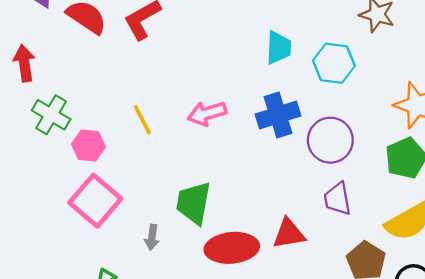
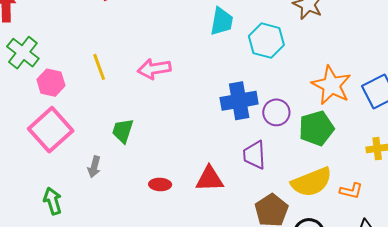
blue cross: (278, 115) -> (239, 101), moved
purple circle: (330, 140) -> (276, 112), moved, size x0.7
green trapezoid: (194, 203) -> (123, 131), moved, size x0.7
red ellipse: (232, 248) -> (160, 184), size x0.5

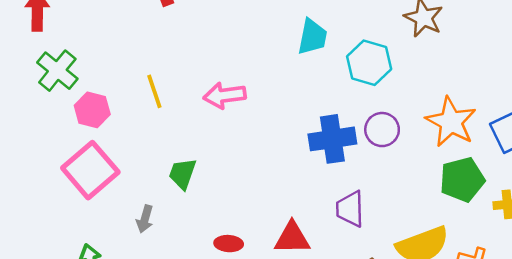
purple circle: (276, 112) -> (382, 130), moved
green pentagon: (316, 128) -> (462, 180), moved

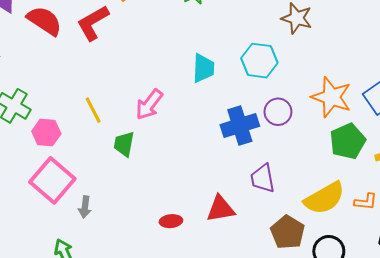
cyan trapezoid: (312, 37) -> (203, 68), moved
pink arrow: (225, 95) -> (149, 104), turned -36
green trapezoid: (183, 174) -> (124, 144), moved
gray arrow: (145, 219) -> (85, 207), moved

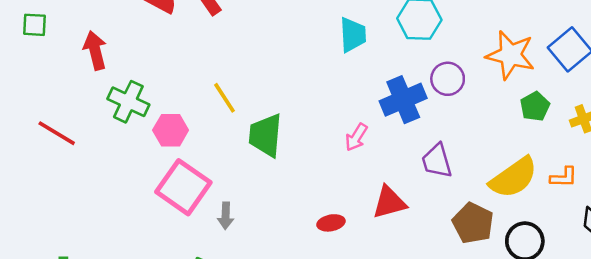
pink arrow: (149, 104) -> (356, 137), moved, size x0.7
green pentagon: (348, 141) -> (535, 106), size x0.7
green trapezoid: (124, 144) -> (266, 135), size x1.4

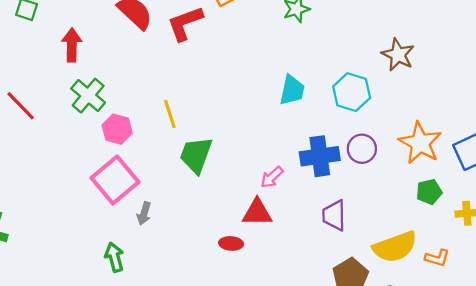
red triangle: (389, 202) -> (257, 213), moved

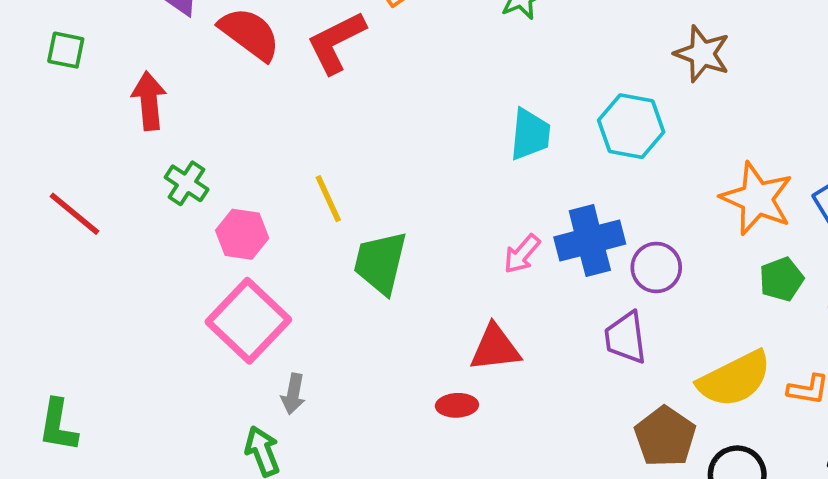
green cross: (88, 96) -> (187, 183), size x0.7
purple circle: (362, 149) -> (656, 267), moved
pink arrow: (272, 177) -> (522, 254), moved
gray arrow: (144, 214) -> (293, 394), moved

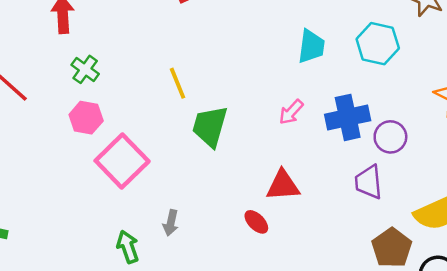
pink hexagon: (242, 234) -> (86, 118), moved
pink arrow: (522, 254) -> (291, 112), moved
gray arrow: (293, 394) -> (171, 223), moved
red ellipse: (457, 405) -> (256, 222), turned 45

